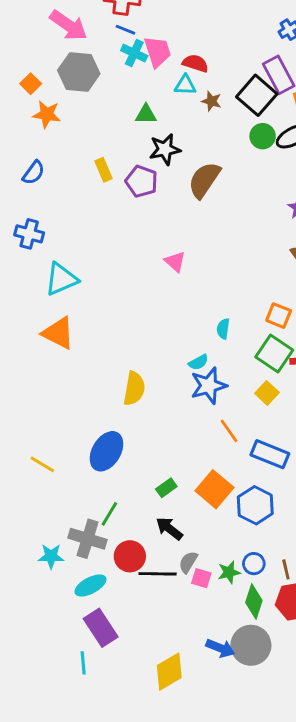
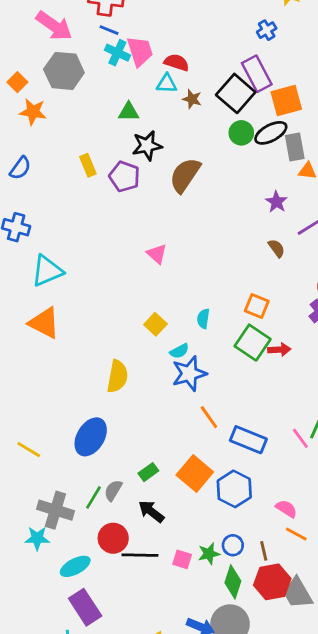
yellow square: (267, 393) -> (155, 324), moved
gray cross: (88, 539) -> (55, 510), moved
gray semicircle: (188, 562) -> (113, 490), moved

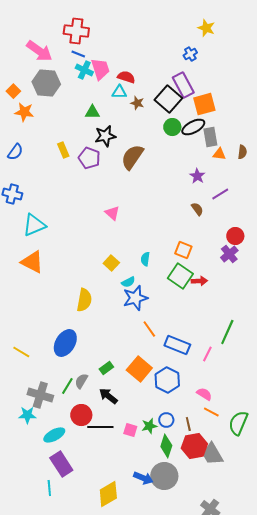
pink line: (300, 438) -> (207, 354), moved, turned 63

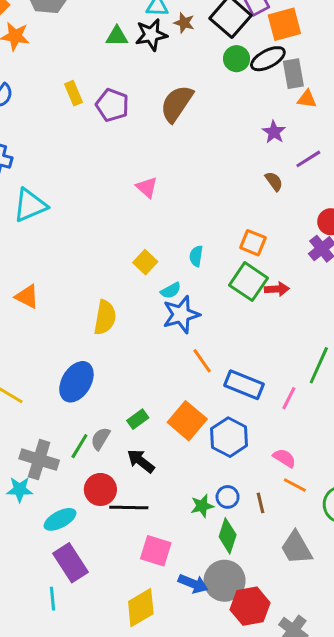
black star: (105, 136) -> (151, 35), moved
orange triangle: (32, 262) -> (27, 297), moved, size x0.7
pink square: (130, 430) -> (156, 551), moved, size x1.5
red hexagon: (194, 446) -> (250, 606), moved

